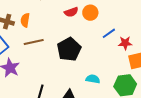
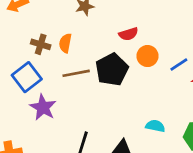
orange circle: (90, 13) -> (148, 56), moved
black pentagon: (69, 49) -> (112, 69), moved

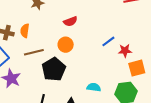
orange circle: (148, 56) -> (66, 45), moved
black pentagon: (112, 69) -> (54, 69), moved

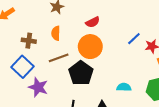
orange semicircle: (25, 31) -> (56, 33), moved
orange circle: (66, 45) -> (90, 47), size x1.5

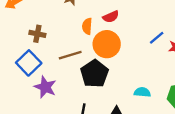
orange semicircle: (56, 33) -> (87, 26), moved

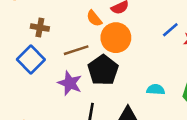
orange semicircle: (87, 26) -> (94, 18), turned -42
purple star: (45, 87) -> (70, 83), moved

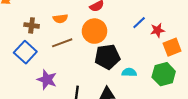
orange semicircle: (94, 18) -> (60, 19), moved, turned -56
black pentagon: (103, 70) -> (107, 57), moved, turned 30
purple star: (70, 83) -> (47, 80), moved

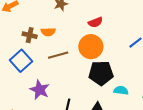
orange semicircle: (60, 19) -> (48, 32), moved

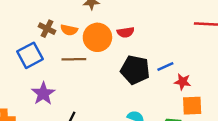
orange circle: (91, 47) -> (97, 37), moved
black pentagon: (101, 73) -> (135, 70), moved

